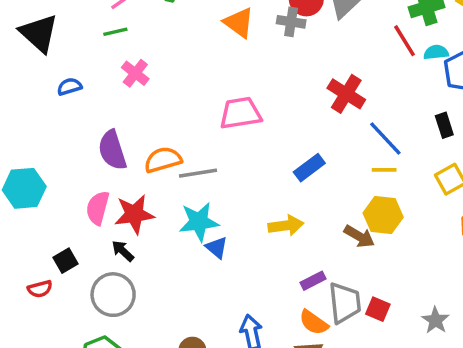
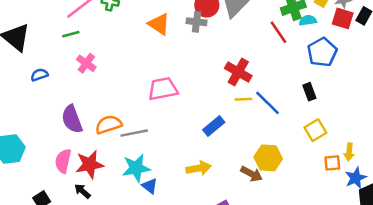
cyan semicircle: (436, 52) -> (308, 20), moved
yellow line: (384, 170) -> (244, 99), moved

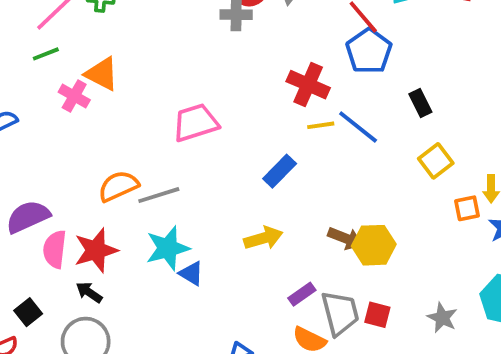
orange triangle: (159, 24) -> (102, 74), moved
blue pentagon: (322, 52) -> (369, 51), moved
purple semicircle: (72, 119) -> (28, 217), moved, turned 92
yellow hexagon: (268, 158) -> (374, 245), moved

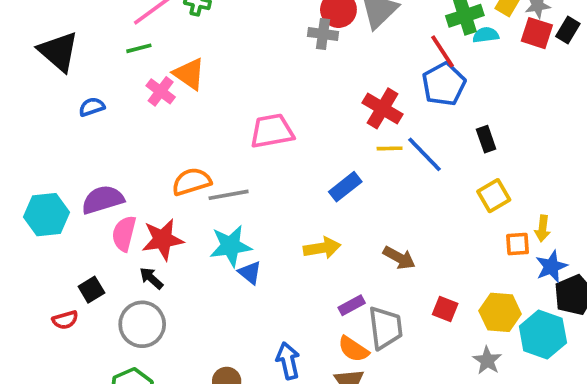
yellow hexagon: (374, 245) -> (500, 312), moved
red square: (377, 315) -> (445, 309), moved
gray star: (442, 318) -> (487, 360), moved

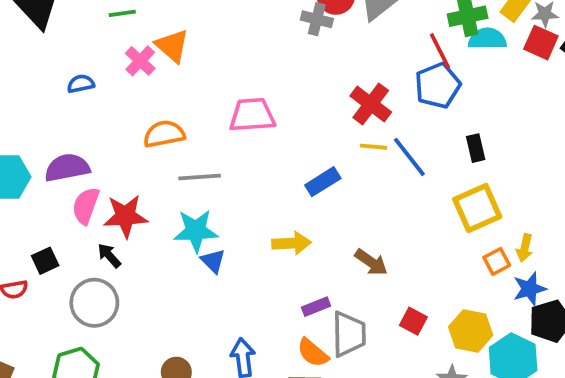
cyan semicircle: (486, 35) -> (487, 39), size x1.4
blue semicircle: (92, 107) -> (81, 84), moved
orange semicircle: (192, 182) -> (164, 134), moved
yellow square: (494, 196) -> (477, 208), size x1.4
orange square: (518, 244) -> (497, 261), turned -30

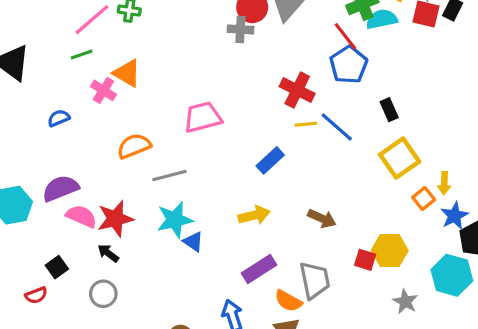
pink semicircle: (86, 206) -> (81, 216), turned 104
gray circle: (94, 303) -> (103, 294), size x0.7
purple rectangle: (316, 307) -> (259, 269), moved, size x1.5
yellow hexagon: (471, 331) -> (390, 251), moved

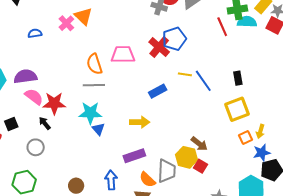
blue pentagon: (349, 65) -> (174, 39), moved
red cross: (297, 90) -> (159, 47), moved
orange semicircle: (134, 146) -> (94, 64), moved, turned -100
brown arrow: (322, 218) -> (199, 144), moved
yellow hexagon: (390, 251) -> (187, 157), moved

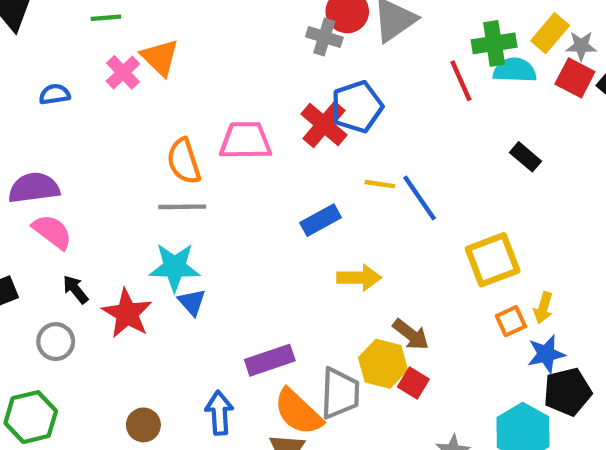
black rectangle: (238, 78) -> (525, 157), moved, turned -40
red star: (54, 103) -> (127, 314), moved, turned 30
yellow arrow: (140, 122) -> (359, 278), moved
orange semicircle: (147, 180) -> (298, 412), size x1.4

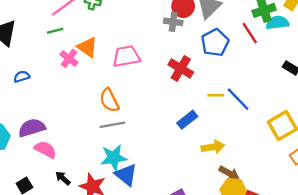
blue semicircle: (55, 94) -> (22, 77), moved
blue pentagon: (357, 107) -> (215, 43), moved
pink trapezoid: (245, 141) -> (126, 56), moved
blue triangle: (192, 302) -> (126, 175), size x1.5
brown arrow: (411, 335) -> (229, 173), moved

